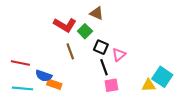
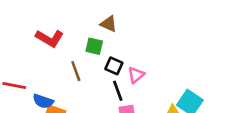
red L-shape: (65, 25) -> (50, 38), moved
green square: (85, 31) -> (94, 46), turned -32

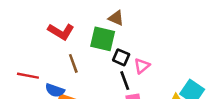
green square: (94, 46) -> (103, 39), size x1.5
brown line: (76, 71) -> (73, 63), moved

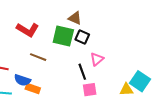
black square: (121, 57) -> (82, 37), moved
brown line: (73, 63) -> (38, 57), turned -49

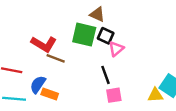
red L-shape: (28, 30) -> (44, 44), moved
pink triangle: (97, 59) -> (116, 49), moved
blue semicircle: (22, 80) -> (38, 84), turned 105

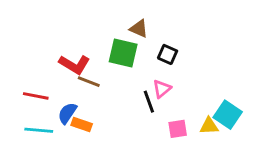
black square: (106, 36) -> (168, 54), moved
pink triangle: (116, 49) -> (162, 89), moved
pink square: (114, 95) -> (178, 129), moved

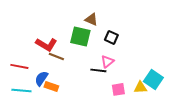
black line: (149, 102) -> (98, 70), turned -63

